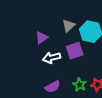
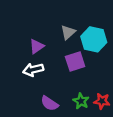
white arrow: (52, 58) -> (33, 70), moved
purple semicircle: (53, 87) -> (49, 103), turned 63

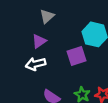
gray triangle: (68, 32) -> (47, 16), moved

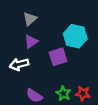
purple triangle: (39, 41) -> (31, 42), moved

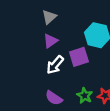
white arrow: (19, 64) -> (55, 65), moved, turned -36

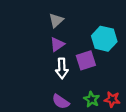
white arrow: (55, 65) -> (62, 68), turned -42

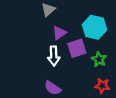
purple triangle: (57, 44) -> (59, 33), moved
green star: (92, 99) -> (99, 59), moved

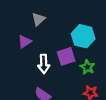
purple triangle: (59, 33) -> (25, 42), moved

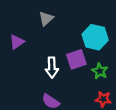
purple triangle: (25, 42) -> (17, 42), moved

